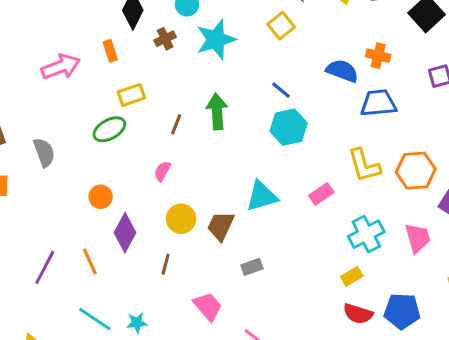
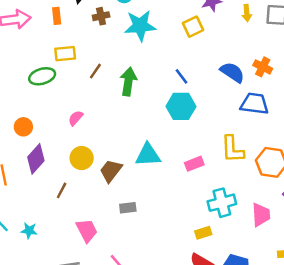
brown line: (176, 124) -> (95, 71), moved

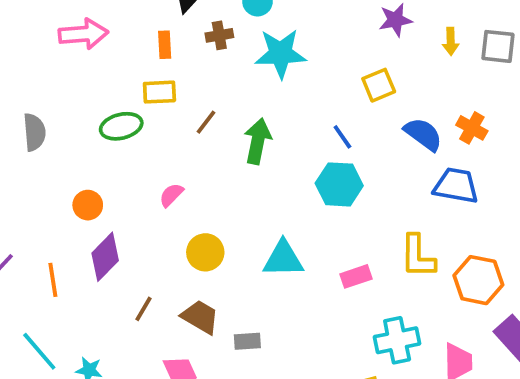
orange rectangle: (57, 16) -> (165, 45), moved
yellow square: (193, 27) -> (379, 85), moved
yellow circle: (82, 158) -> (205, 252), moved
brown trapezoid: (111, 171) -> (200, 317), moved, turned 80

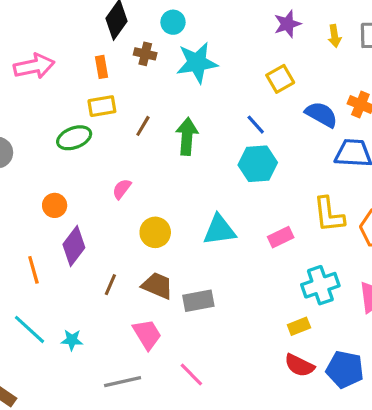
brown cross: (219, 35) -> (145, 54), turned 30
gray rectangle: (247, 341) -> (198, 301), size x1.4

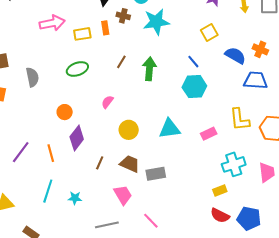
orange rectangle: (101, 67) -> (105, 28), moved
yellow rectangle: (102, 106) -> (82, 34), moved
cyan line: (29, 329) -> (48, 191), turned 65

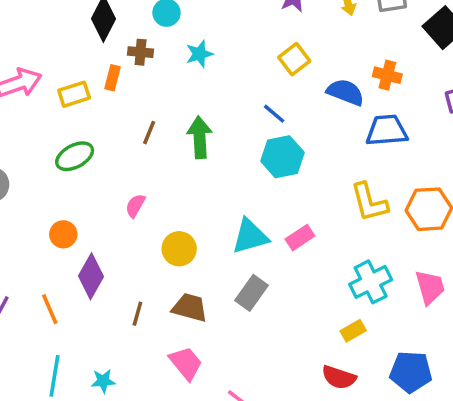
cyan star: (156, 22) -> (199, 54), size x0.6
orange rectangle: (105, 28) -> (112, 78), turned 32
pink rectangle: (209, 134) -> (300, 238), moved
gray rectangle: (156, 174) -> (251, 293), moved, turned -36
red semicircle: (220, 215) -> (339, 377), moved

